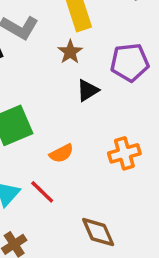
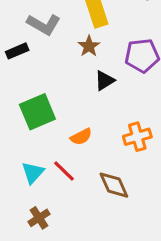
brown diamond: (98, 232) -> (114, 185), moved

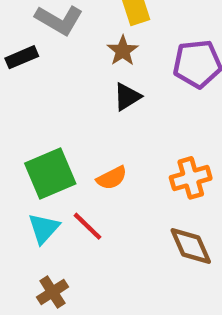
black triangle: (105, 81) -> (127, 97), moved
green square: (37, 112) -> (50, 174), moved
brown diamond: (114, 185) -> (191, 246), moved

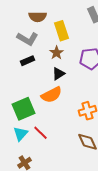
black rectangle: (22, 57) -> (28, 61), moved
orange semicircle: (112, 178) -> (52, 95), moved, size x1.5

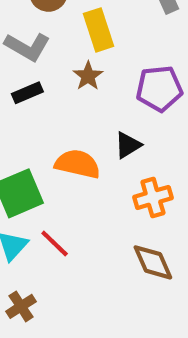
black triangle: (58, 74) -> (128, 145), moved
orange semicircle: (52, 95) -> (78, 164), turned -140

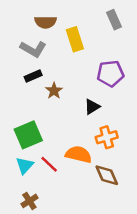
brown star: (88, 76) -> (54, 91), moved
orange semicircle: (78, 164) -> (79, 154), moved

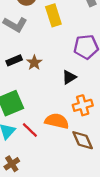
black rectangle: (33, 76) -> (14, 60), moved

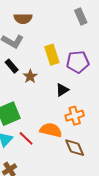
yellow rectangle: (53, 15) -> (52, 55), moved
black rectangle: (14, 60) -> (12, 66), moved, turned 72

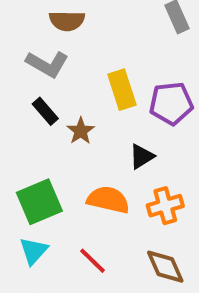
orange semicircle: (51, 130) -> (108, 200), moved
red line: (26, 138) -> (92, 261), moved

